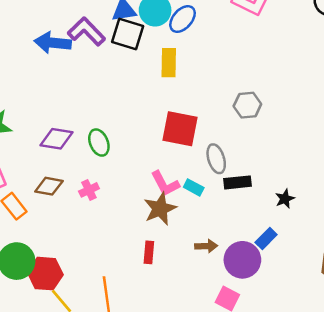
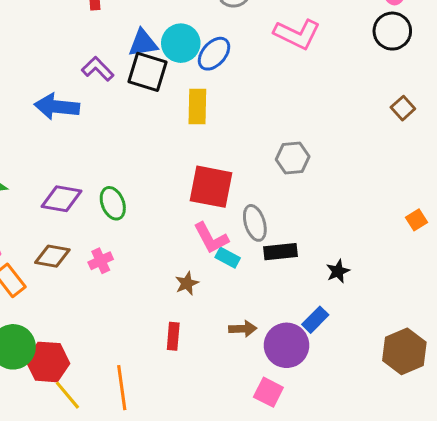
purple L-shape: (86, 31) -> (98, 69), size x0.7
blue arrow: (53, 43) -> (57, 107), moved
pink L-shape: (165, 184) -> (211, 238), moved
brown star: (160, 209) -> (187, 283), size x0.6

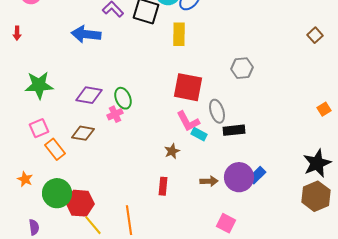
pink cross: (101, 261) -> (115, 114), moved
black star: (338, 271) -> (317, 163), moved, size x1.8
purple circle: (287, 345) -> (239, 177), moved

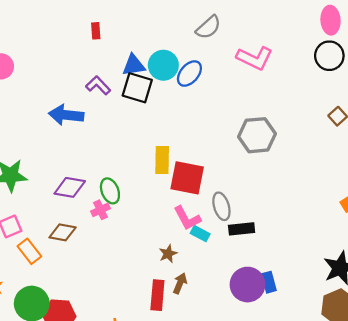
yellow rectangle: (179, 34) -> (162, 160), moved
gray hexagon: (242, 68) -> (257, 135), moved, size x1.4
blue rectangle: (257, 175) -> (269, 282), turned -60
brown arrow: (209, 181) -> (180, 283), moved, turned -66
red rectangle: (163, 186) -> (157, 295), size x1.4

